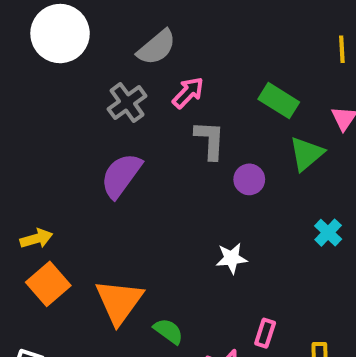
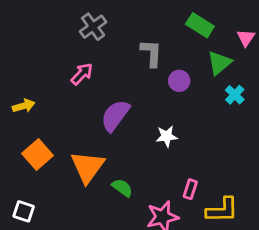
pink arrow: (188, 93) -> (82, 74), moved
purple semicircle: (121, 175) -> (115, 116), moved
cyan cross: (328, 233) -> (235, 95), moved
yellow arrow: (36, 239) -> (24, 106), moved

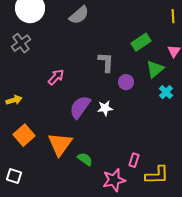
green rectangle: (200, 25) -> (141, 42), turned -66
gray cross: (93, 27) -> (21, 43), moved
white star: (167, 136) -> (105, 108), moved

